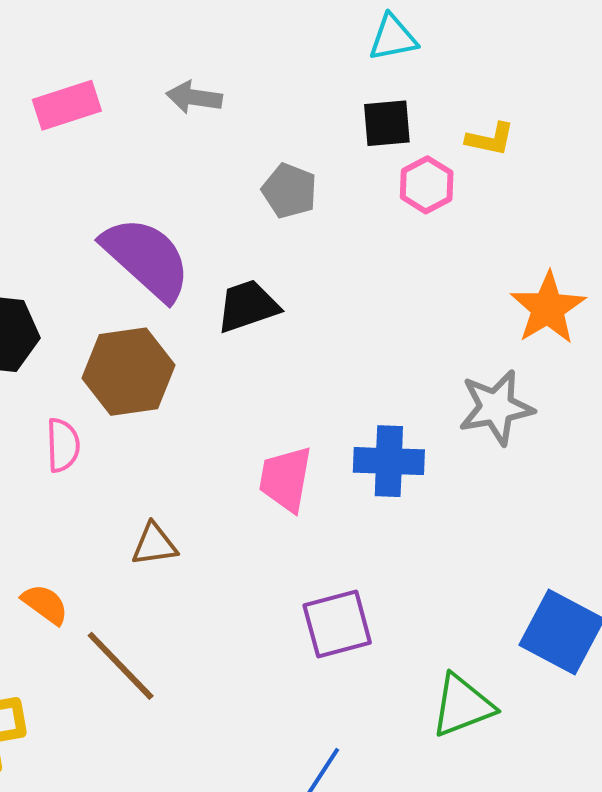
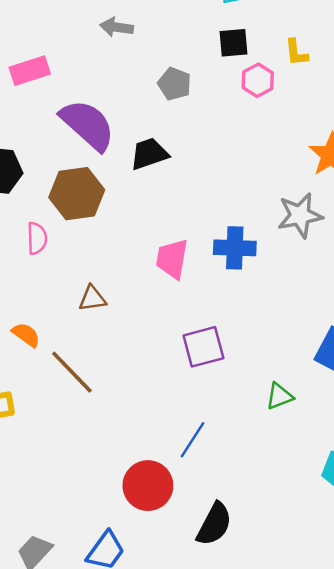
pink rectangle: (67, 105) -> (30, 71), moved
yellow L-shape: (490, 139) -> (296, 52), turned 72
green triangle: (462, 706) -> (279, 396), size x0.7

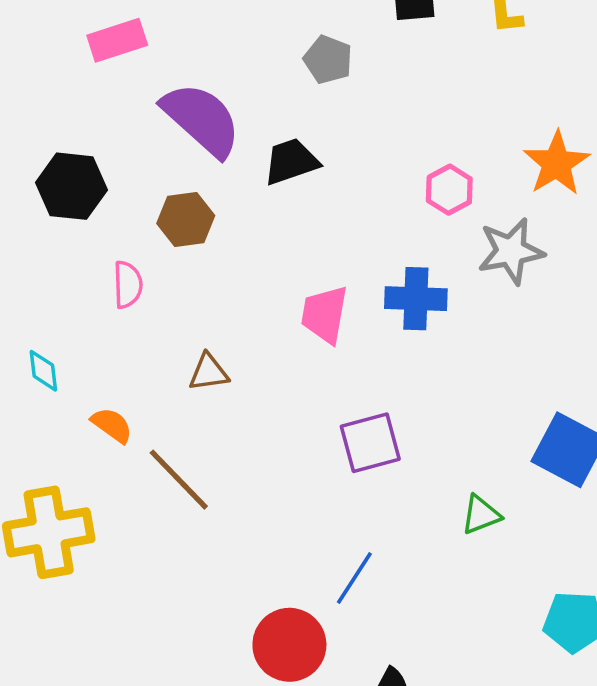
pink hexagon: (258, 80) -> (449, 190), moved
brown hexagon: (77, 194) -> (186, 220), size x0.7

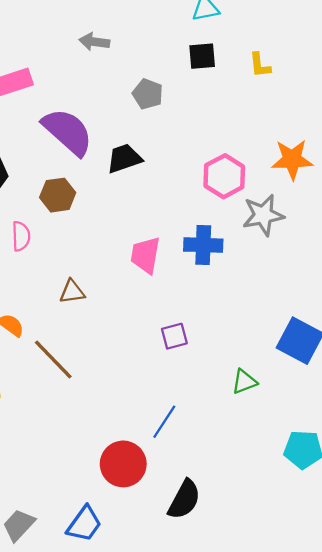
orange star: (556, 163) -> (292, 160), turned 30
pink hexagon: (449, 190) -> (224, 176), size x1.4
purple square: (370, 443) -> (174, 336), size x0.7

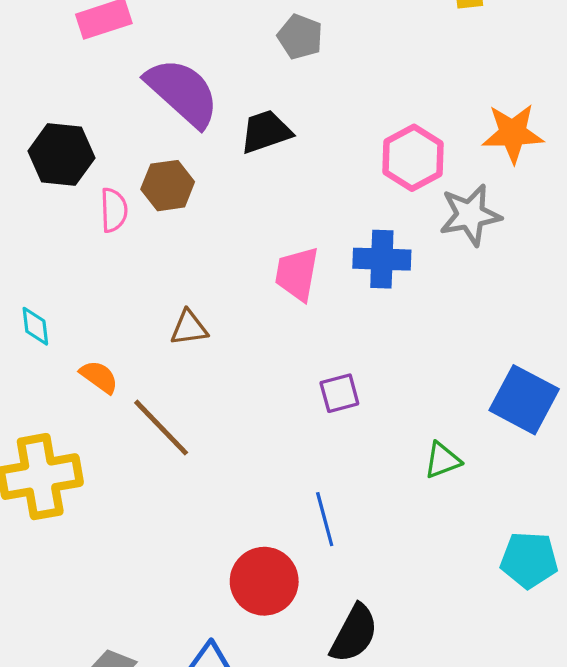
pink semicircle: (21, 236) -> (114, 210), moved
blue line: (164, 422) -> (325, 519), turned -48

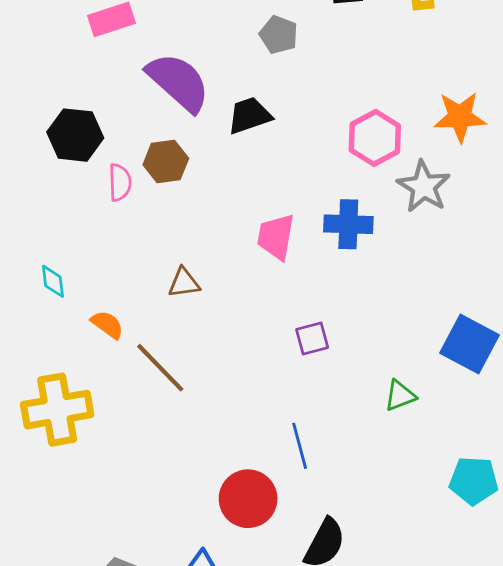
gray star: (470, 215) -> (424, 187), turned -30

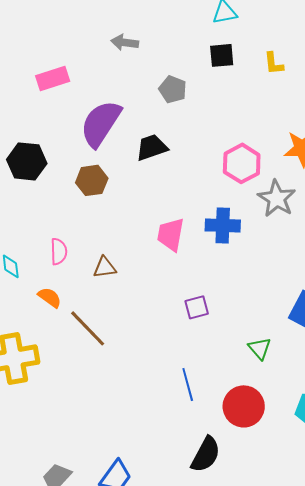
purple semicircle: (178, 82) -> (101, 123), turned -99
pink semicircle: (120, 182) -> (59, 251), moved
green triangle: (400, 396) -> (260, 348), turned -50
red circle: (248, 499) -> (244, 406), moved

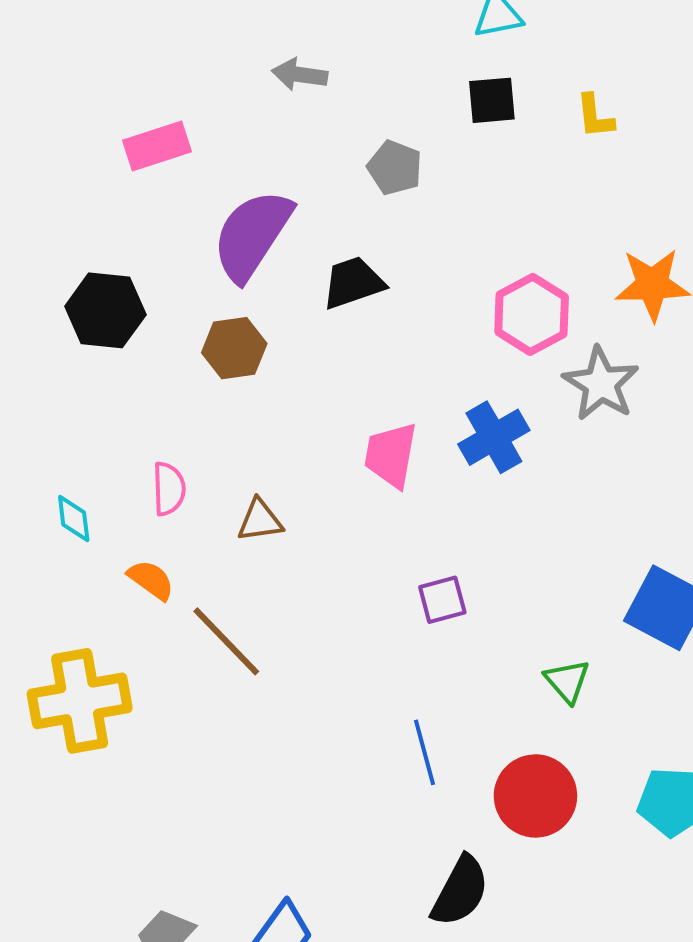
blue cross: (223, 225) -> (494, 437), turned -32

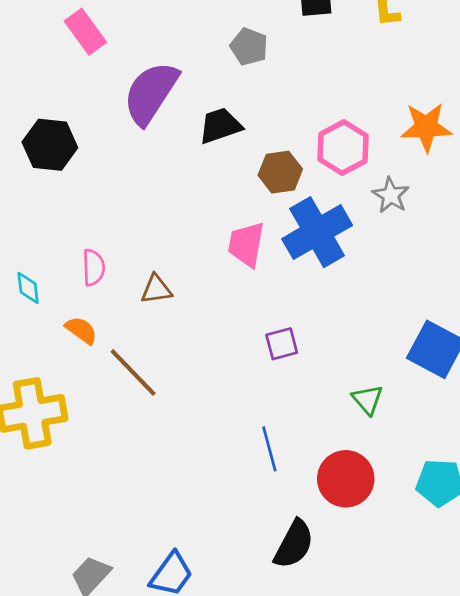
pink rectangle: (157, 146) -> (85, 32), turned 72
brown hexagon: (234, 348) -> (280, 172), moved
gray star: (601, 384) -> (391, 195), size x0.7
blue cross: (494, 437) -> (317, 232), size x1.4

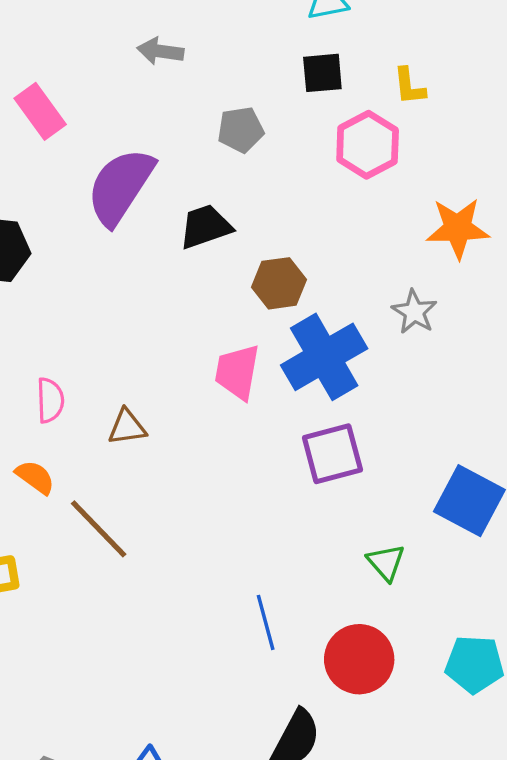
gray pentagon: (249, 47) -> (241, 130), turned -30
pink hexagon: (343, 148) -> (368, 145), moved
purple square: (282, 344) -> (332, 454), moved, size x1.5

